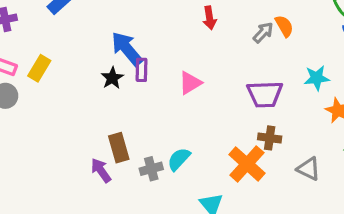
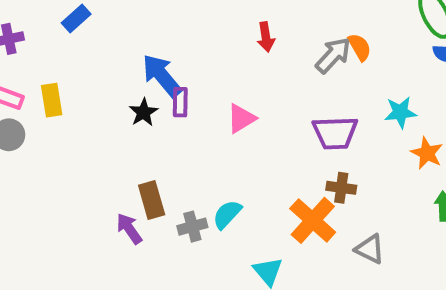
gray arrow: (263, 33) -> (333, 55), size x1.4
yellow rectangle: (39, 68) -> (52, 100), turned -40
gray triangle: (309, 169) -> (370, 249), moved

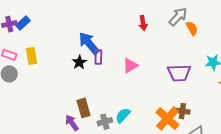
blue rectangle: (76, 19) -> (23, 23), moved
gray arrow: (333, 55) -> (178, 17), moved
brown cross: (341, 188) -> (182, 111), moved

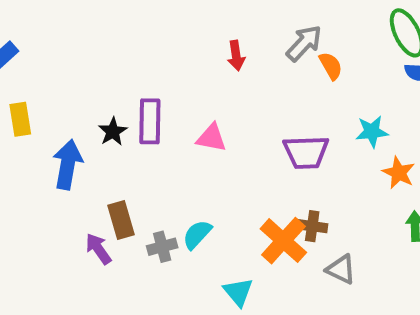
blue arrow: (89, 43) -> (68, 164), moved, turned 50
purple rectangle: (98, 57) -> (150, 121), size x1.5
pink triangle: (130, 65) -> (211, 138), turned 42

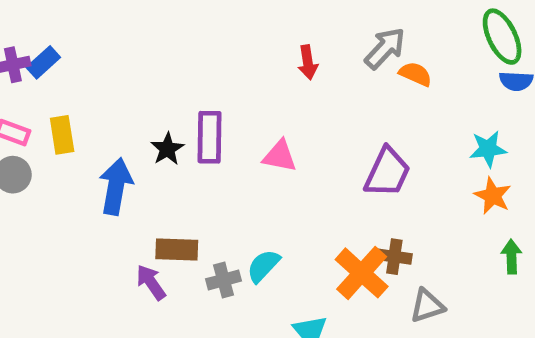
orange semicircle: (331, 66) -> (415, 74), turned -36
cyan star: (372, 132) -> (488, 149), moved
purple trapezoid: (306, 152) -> (387, 172), turned -63
brown rectangle: (121, 220) -> (177, 250), turned -72
gray triangle: (341, 269) -> (427, 306), turned -44

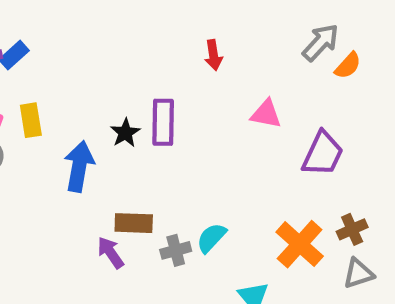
red arrow: (308, 62) -> (213, 55), moved
orange semicircle: (415, 74) -> (348, 66), turned 108
pink triangle: (280, 156) -> (266, 114), moved
brown cross: (394, 257) -> (352, 229), moved, turned -32

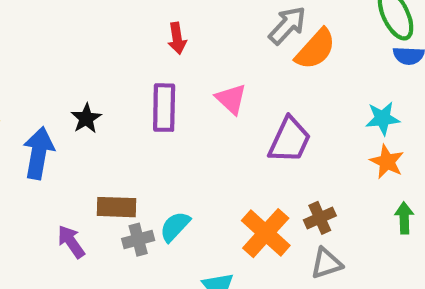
orange semicircle: (348, 66) -> (316, 49), size x1.5
pink triangle: (266, 114) -> (231, 99), turned 32
purple rectangle: (163, 122) -> (164, 108), moved
brown rectangle: (134, 223) -> (116, 207), moved

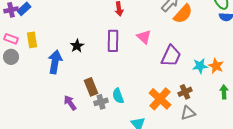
cyan star: (383, 118) -> (200, 66), moved
brown rectangle: (116, 207) -> (91, 87), turned 66
cyan semicircle: (175, 227) -> (118, 96), turned -63

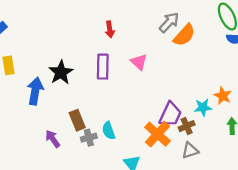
black star: (77, 46) -> (61, 72), size x1.5
purple trapezoid: (171, 56) -> (170, 114), moved
cyan star: (200, 66) -> (203, 107), moved

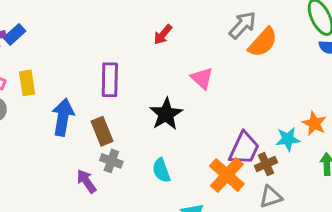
red arrow: (110, 29) -> (163, 34), turned 49
purple rectangle: (103, 67) -> (110, 80), moved
black star: (61, 72) -> (166, 114), moved
brown rectangle: (77, 120) -> (102, 131), moved
gray cross: (89, 138) -> (111, 161), moved, turned 35

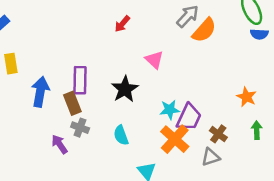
purple rectangle: (110, 80) -> (80, 80), moved
cyan star: (288, 139) -> (170, 110), moved
brown cross: (266, 164) -> (218, 134), moved, turned -30

